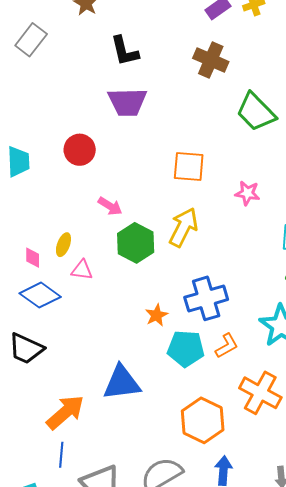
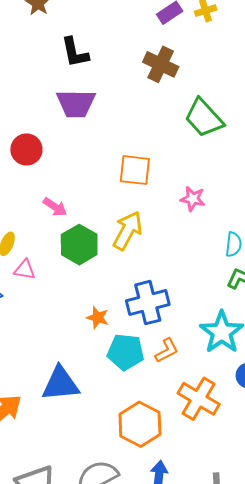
orange star: (157, 315) -> (98, 318), turned -30

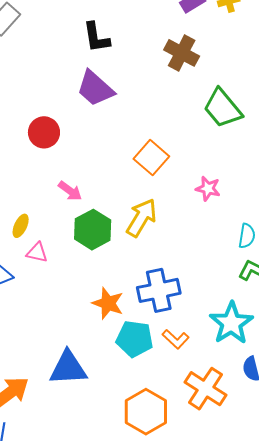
purple trapezoid: (76, 103) -> (95, 88), turned 39
orange square: (135, 170) -> (151, 158), turned 32
orange star: (98, 318) -> (108, 303), size x1.4
orange L-shape: (167, 351) -> (176, 339), turned 68

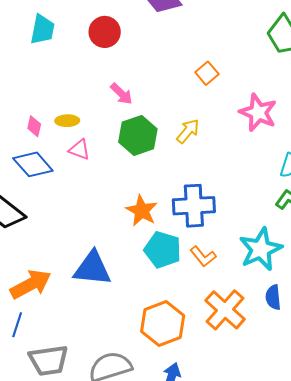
orange square: (151, 158) -> (207, 73), size x0.7
pink star: (208, 189) -> (258, 113), size x1.5
yellow arrow: (141, 218) -> (188, 131), size x0.7
yellow ellipse: (21, 226) -> (67, 121), turned 55

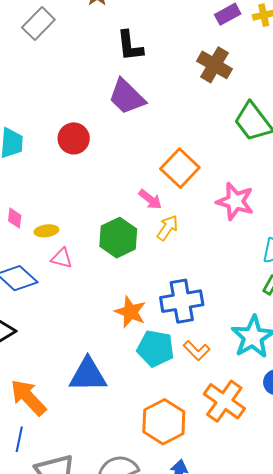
orange square: (207, 73) -> (180, 168), size x1.6
pink arrow: (121, 94) -> (150, 199), moved
pink diamond: (34, 126) -> (15, 218), moved
orange arrow: (31, 284) -> (28, 397), turned -99

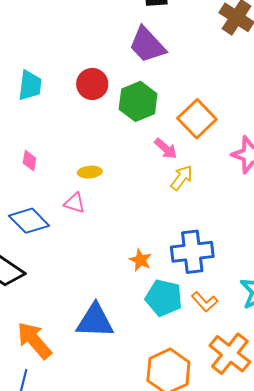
yellow ellipse: (46, 231) -> (90, 172), moved
green hexagon: (118, 238) -> (138, 101), moved
orange star: (130, 312) -> (140, 260), size x0.7

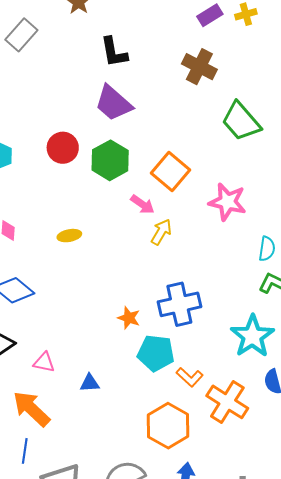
pink triangle: (74, 203) -> (44, 362), moved
orange L-shape: (205, 302) -> (190, 377), moved
blue triangle: (95, 321) -> (90, 383), size x0.5

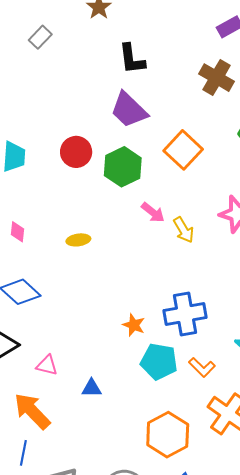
gray rectangle: (21, 35) -> (40, 37), size x0.7
orange square: (170, 172) -> (183, 150), moved
yellow arrow: (161, 232) -> (184, 230), moved, turned 116
orange L-shape: (190, 377) -> (202, 367), moved

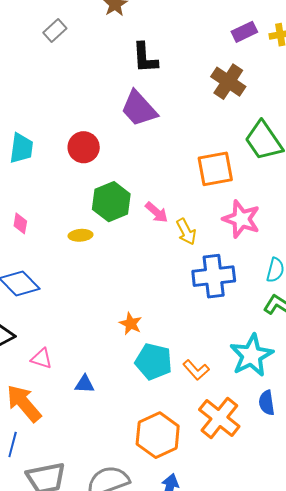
orange square: (183, 150) -> (215, 169), moved, turned 33
green hexagon: (123, 167) -> (111, 202), moved
blue cross: (185, 314) -> (214, 276), moved

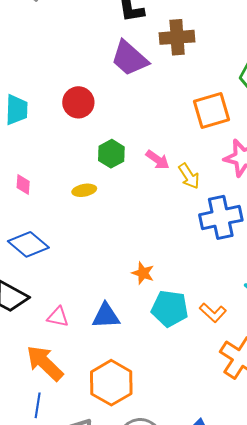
brown cross: (228, 82) -> (177, 37), moved, turned -32
green hexagon: (111, 202) -> (111, 154), size x0.7
blue triangle: (85, 384) -> (106, 316), moved, size x1.4
orange hexagon: (158, 435) -> (111, 383), moved

